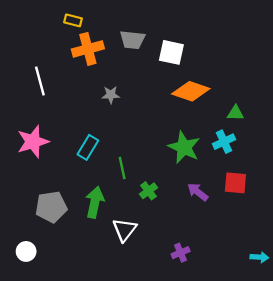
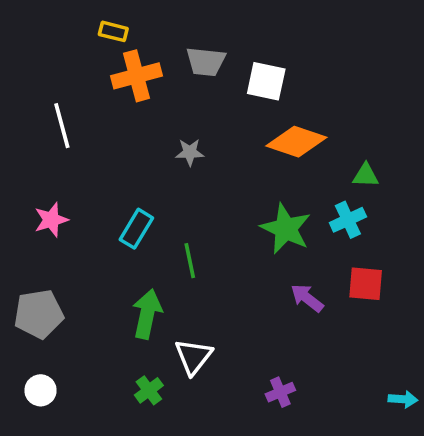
gray star: (111, 95) -> (190, 152), moved
pink star: (33, 142) -> (51, 220), size x0.7
green cross: (148, 191) -> (149, 390), moved
gray pentagon: (51, 207) -> (39, 314), moved

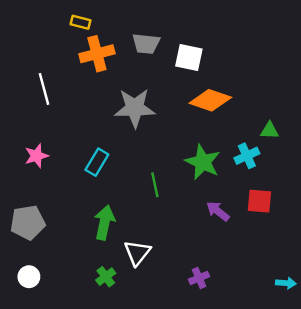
gray star: (190, 152) -> (135, 108), size x2.0
green triangle: (366, 175) -> (270, 131), moved
green line: (190, 261) -> (155, 185), moved

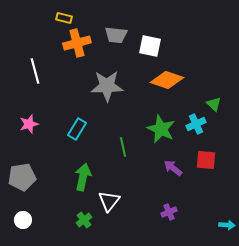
green triangle: (270, 131) -> (214, 104), turned 42
purple cross: (199, 278) -> (169, 212), moved

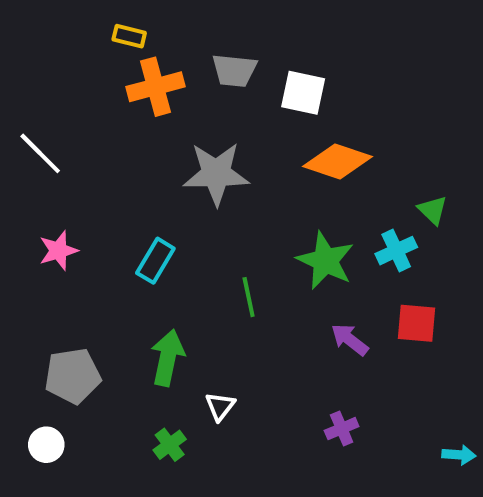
white line: (35, 71) -> (40, 153), moved, turned -30
gray pentagon: (22, 177) -> (73, 376), moved
white triangle: (109, 201) -> (220, 406), size x0.7

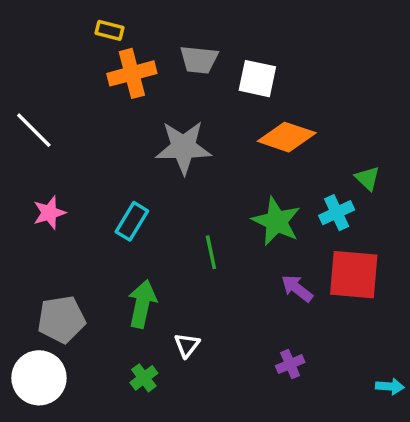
red square: (416, 323) -> (354, 275), size x1.5
white circle: (46, 445) -> (39, 378), size x1.8

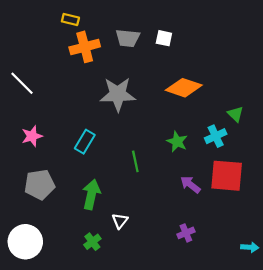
white square: (257, 79) -> (164, 38), moved, size x0.7
green star: (276, 221) -> (177, 142), size x0.7
gray pentagon: (61, 319) -> (40, 185), moved

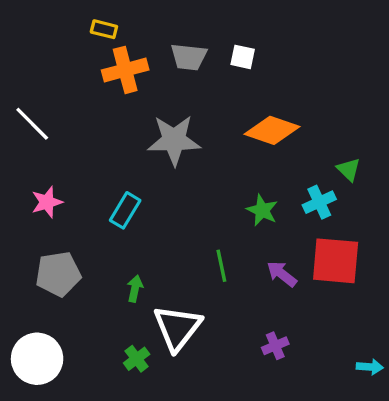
green line: (135, 161) -> (221, 266), moved
green arrow: (91, 194) -> (135, 289), size x0.6
white triangle: (120, 221) -> (177, 328), size x2.0

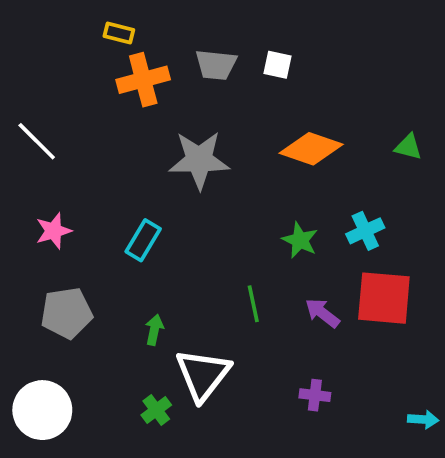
green triangle: (349, 170) -> (408, 147), moved, turned -30
purple cross: (275, 346) -> (315, 395), turned 30

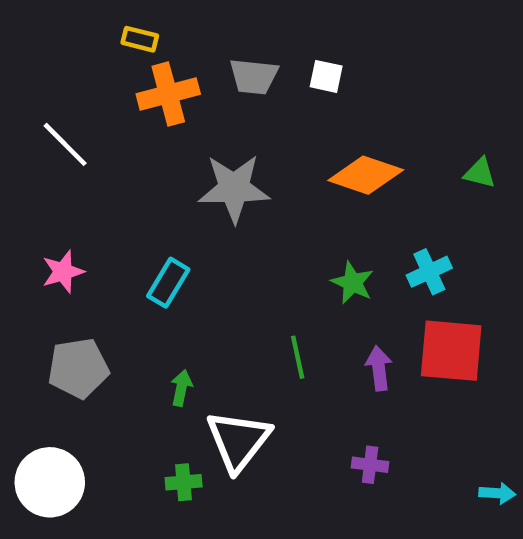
white line: (37, 141) -> (65, 144), moved
purple arrow: (322, 313) -> (379, 368), turned 45
green cross: (156, 410) -> (184, 482), turned 32

